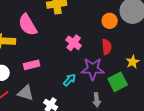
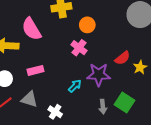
orange circle: (110, 21) -> (87, 25), moved
red semicircle: (107, 47) -> (122, 58), moved, turned 56
green square: (118, 82) -> (125, 102), moved, turned -30

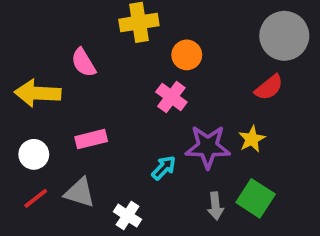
pink semicircle: (31, 29) -> (83, 63), size x0.7
red semicircle: (122, 58) -> (269, 87), moved
yellow star: (140, 67) -> (252, 139), moved

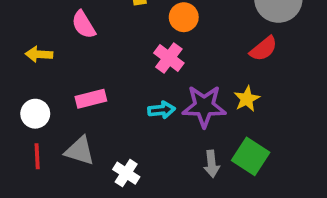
yellow arrow: (38, 93) -> (39, 54), size x0.6
cyan arrow: (164, 168) -> (161, 110), moved, turned 40
red line: (36, 198) -> (37, 156), turned -55

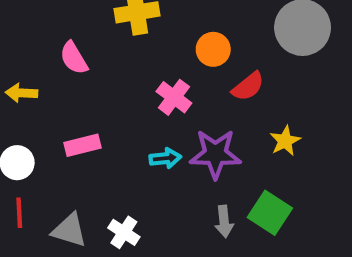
orange circle: (184, 17) -> (213, 49), moved
red semicircle: (264, 49) -> (248, 86), moved
yellow star: (247, 99) -> (285, 141), moved
gray triangle: (80, 151) -> (69, 230), moved

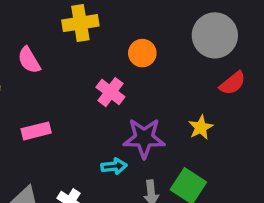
red semicircle: (248, 86) -> (233, 83), moved
cyan arrow: (165, 158) -> (114, 166), moved

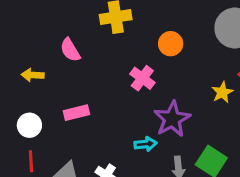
yellow star: (201, 127) -> (222, 92), moved
purple star: (144, 138) -> (172, 119), turned -30

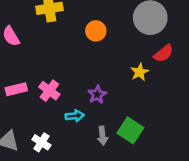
pink cross: (142, 78) -> (49, 91), moved
purple star: (172, 119) -> (97, 95), size x0.6

